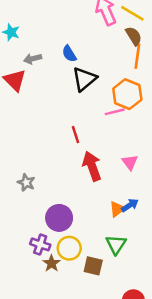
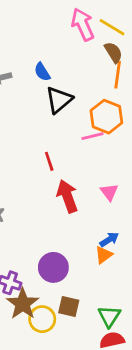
orange triangle: (117, 209) -> (104, 255), moved
purple circle: (59, 218) -> (53, 267), moved
green triangle: (116, 244) -> (109, 316), moved
yellow circle: (69, 248) -> (42, 319), moved
brown star: (52, 263) -> (23, 304), size x1.6

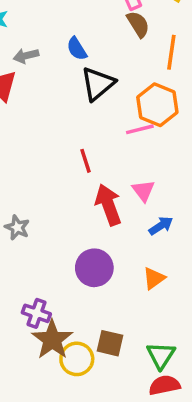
brown semicircle: (113, 52) -> (138, 24), moved
pink triangle: (109, 192) -> (143, 191), moved
blue arrow: (109, 239) -> (161, 226), moved
purple circle: (53, 267) -> (94, 268), moved

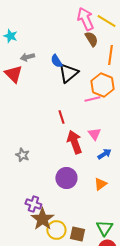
blue semicircle: (77, 49) -> (56, 61), moved
brown square: (110, 343) -> (77, 234), moved

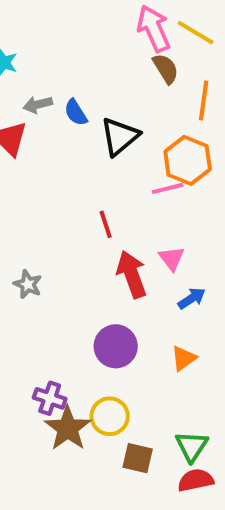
blue semicircle: (56, 61) -> (76, 112), moved
gray star: (22, 155) -> (28, 284), moved
yellow circle: (56, 230) -> (110, 416), moved

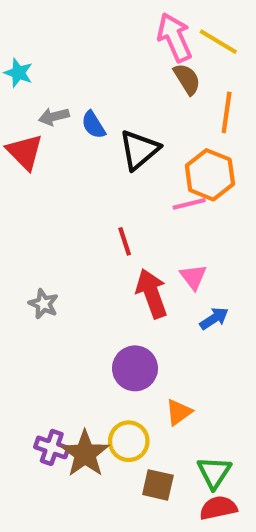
orange triangle: (184, 358) -> (179, 412), moved
purple cross: (50, 398) -> (52, 447), moved

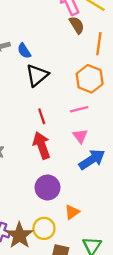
black triangle: (139, 150) -> (37, 75), moved
pink line: (189, 204) -> (79, 109), moved
red arrow: (152, 293) -> (42, 145), moved
blue arrow: (214, 318) -> (92, 159), size x1.6

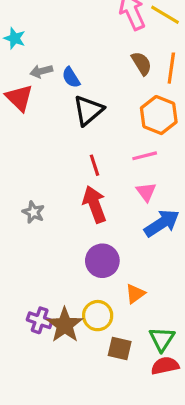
brown semicircle: (77, 25) -> (142, 63), moved

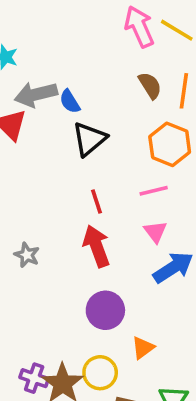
gray arrow: (41, 71) -> (36, 94), size x1.6

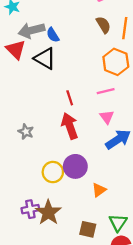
black triangle: (89, 139) -> (45, 58), moved, turned -50
yellow circle: (100, 373) -> (53, 172), moved
purple cross: (34, 378) -> (30, 209), turned -30

